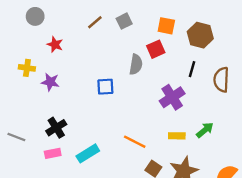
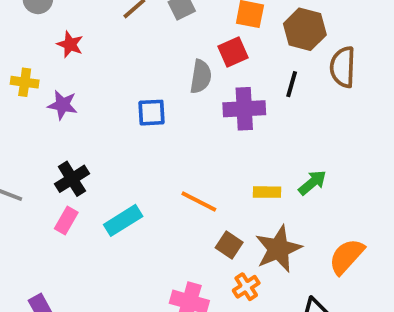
brown semicircle: (221, 80) -> (343, 67), moved
purple cross: (172, 97) -> (244, 109), moved, turned 30
pink rectangle: (53, 153) -> (66, 220), turned -49

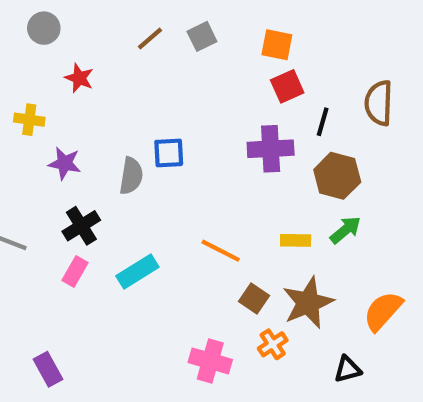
brown hexagon: (305, 29) -> (337, 176), moved
red square: (233, 52) -> (287, 86), moved
gray semicircle: (201, 77) -> (131, 176), moved
purple star: (63, 105) -> (65, 163), moved

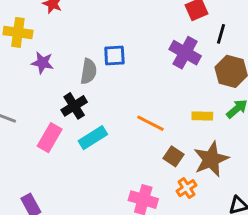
yellow cross: (29, 120) -> (18, 32), size x1.4
purple cross: (271, 149) -> (185, 53), turned 32
black cross: (81, 226) -> (74, 106), moved
pink rectangle: (75, 272) -> (50, 138), size x1.4

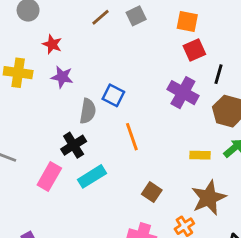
blue square: (114, 55) -> (113, 95), turned 30
purple star: (42, 63) -> (62, 77), moved
orange line: (150, 123) -> (132, 137), moved, turned 44
brown square: (174, 156) -> (152, 192), moved

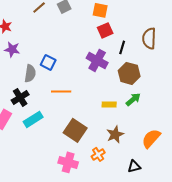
orange line: (132, 137) -> (61, 91), turned -72
brown square: (152, 192) -> (75, 130), size x1.6
brown star: (209, 198) -> (115, 134), size x0.7

